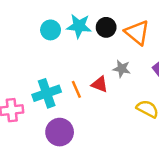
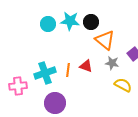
orange triangle: (137, 33) -> (105, 40), moved
gray star: (122, 69) -> (112, 63), moved
orange line: (76, 89) -> (68, 70), turned 32

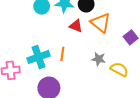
gray star: (112, 63) -> (99, 59), moved
red triangle: (86, 66) -> (76, 26), moved

